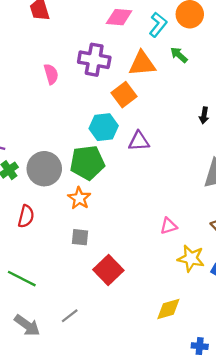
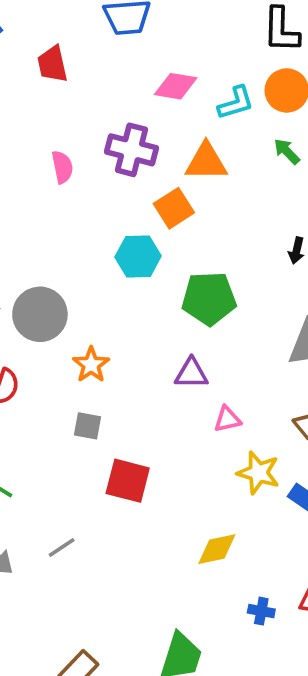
cyan L-shape: (158, 25) -> (236, 103), turned 30
green arrow: (179, 55) -> (287, 151), moved
purple triangle: (139, 141) -> (191, 373), moved
green pentagon: (87, 163) -> (209, 298), moved
red square: (108, 270) -> (128, 481), turned -36

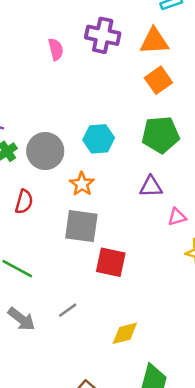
orange square: (174, 208) -> (158, 80), moved
cyan hexagon: (138, 257) -> (99, 139), moved
gray square: (87, 426) -> (81, 226), size x1.8
yellow diamond: (217, 549) -> (125, 333), moved

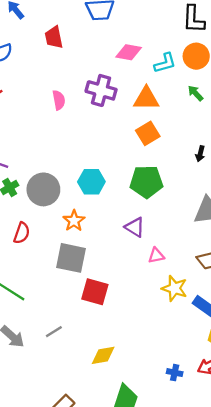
purple triangle: (151, 187) -> (135, 227), turned 30

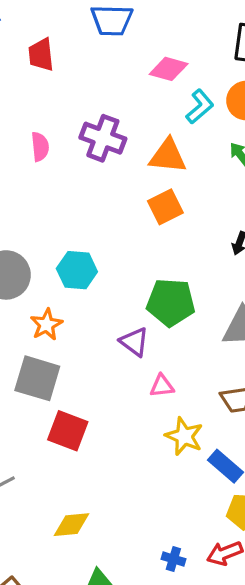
pink diamond: (129, 52) -> (169, 69), moved
cyan L-shape: (165, 63) -> (200, 107), turned -30
green pentagon: (146, 182) -> (171, 302), moved

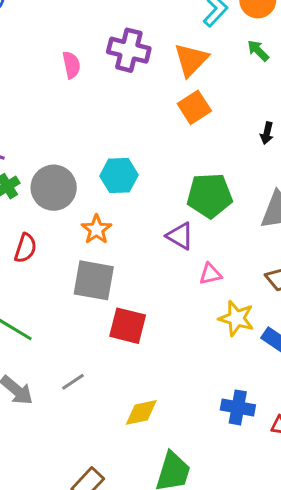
orange triangle: (168, 156) -> (191, 60), turned -45
blue cross: (173, 559) -> (238, 407), moved, size x1.5

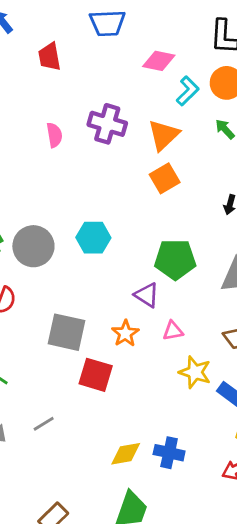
orange star: (96, 229) -> (125, 333), moved
blue cross: (238, 407) -> (169, 453), moved
yellow diamond: (141, 412) -> (126, 454), moved

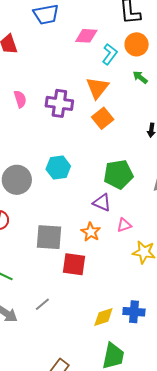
purple cross: (107, 124) -> (59, 103), moved

